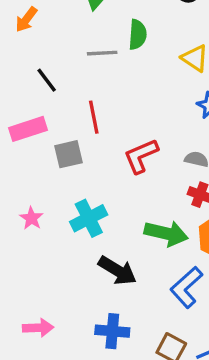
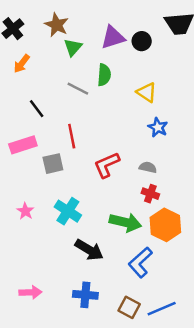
gray line: (102, 53) -> (78, 89), turned 30
cyan cross: (89, 218) -> (68, 211), turned -30

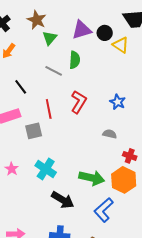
yellow triangle: (147, 92) -> (121, 45), moved
red L-shape: (107, 165) -> (79, 102), moved, turned 145
red cross: (150, 194) -> (130, 156), moved

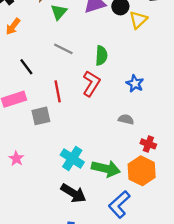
yellow triangle: (121, 45) -> (138, 20), turned 42
green semicircle: (75, 60) -> (101, 56), moved
cyan cross: (46, 169) -> (72, 159), moved

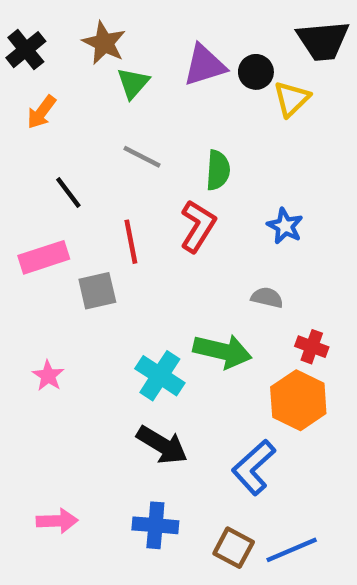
green arrow: (106, 169) -> (222, 351), moved

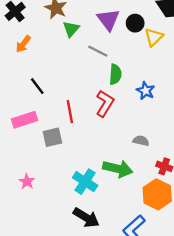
purple triangle: (205, 65) -> (108, 20), turned -50
gray line: (142, 157) -> (98, 51), moved
blue star: (285, 226) -> (146, 91), moved

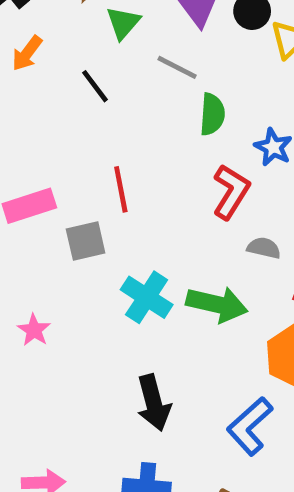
black line: (37, 86) -> (95, 86), moved
red L-shape: (105, 103) -> (231, 192), moved
cyan cross: (85, 182) -> (147, 297), moved
black arrow: (86, 218) -> (154, 403), turned 44

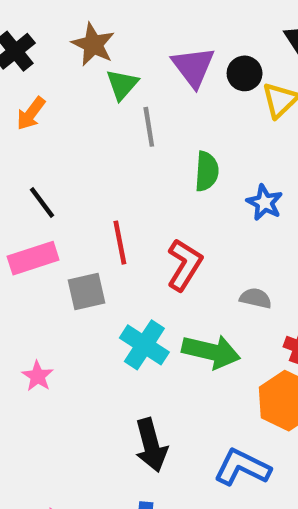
gray line: (177, 67) -> (149, 127), moved, turned 54
black line: (95, 86) -> (42, 203), moved
red L-shape: (231, 192) -> (184, 265), moved
blue L-shape: (250, 426) -> (242, 467), turned 68

